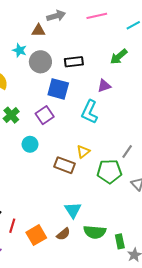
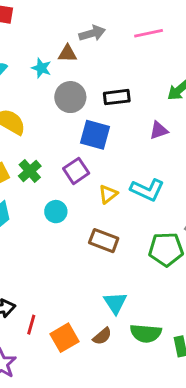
cyan star: (20, 50) -> (41, 68), moved
cyan L-shape: (90, 112) -> (147, 190), moved, turned -90
yellow triangle: (83, 152) -> (108, 194), moved

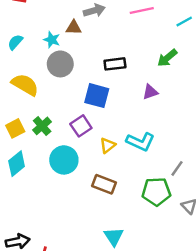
gray circle: (70, 97) -> (60, 64), moved
cyan circle: (56, 212) -> (64, 160), size x1.5

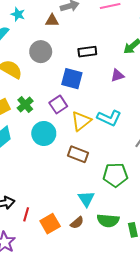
cyan star: (52, 40) -> (18, 14), moved
yellow triangle: (108, 145) -> (81, 121), size x1.5
green pentagon: (156, 192) -> (115, 175), moved

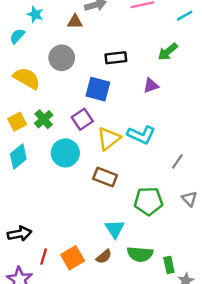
red line: (26, 214) -> (44, 257), moved

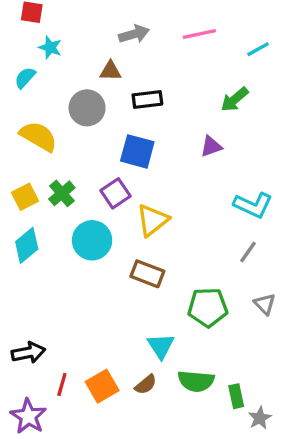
brown triangle: (75, 22) -> (111, 71), moved
black rectangle: (116, 58) -> (147, 99), moved
cyan L-shape: (141, 135) -> (253, 205), moved

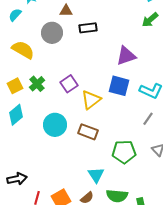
green arrow: (235, 99) -> (150, 20), moved
purple triangle: (211, 146) -> (126, 56), size x1.5
blue square: (137, 151) -> (119, 86), moved
cyan circle: (92, 240) -> (55, 125), moved

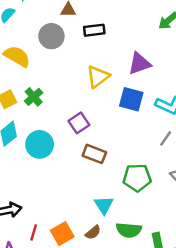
purple square: (69, 84) -> (79, 123), moved
yellow triangle: (91, 100) -> (98, 77), moved
cyan circle: (55, 125) -> (40, 144), moved

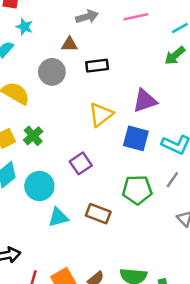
brown rectangle: (94, 154) -> (98, 214), moved
green pentagon: (137, 178) -> (137, 190), moved
cyan triangle: (104, 205) -> (58, 217), moved, turned 48

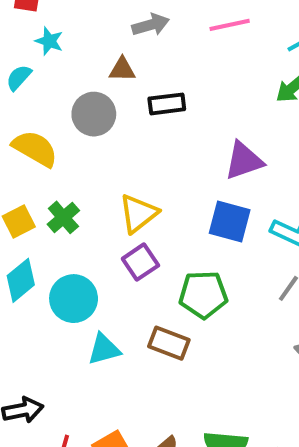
yellow triangle: (101, 115) -> (138, 213), moved
green pentagon: (137, 190) -> (203, 295), moved

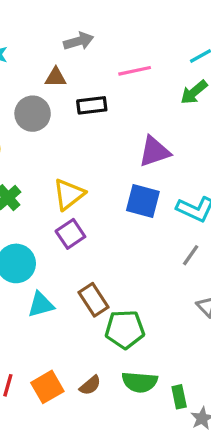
pink line: (230, 25) -> (135, 71), moved
green pentagon: (203, 295) -> (125, 329), moved
brown rectangle: (169, 343) -> (93, 300), turned 36

